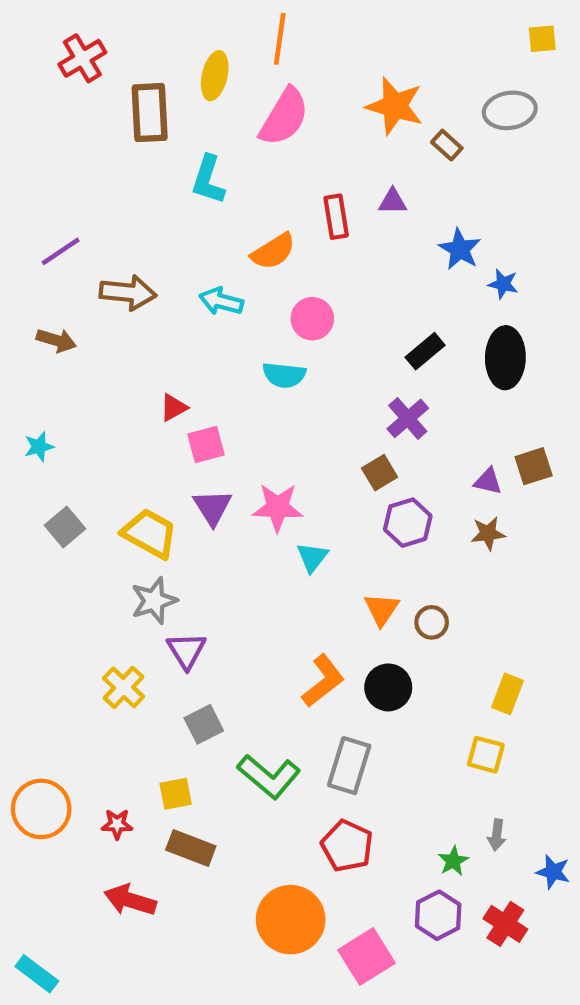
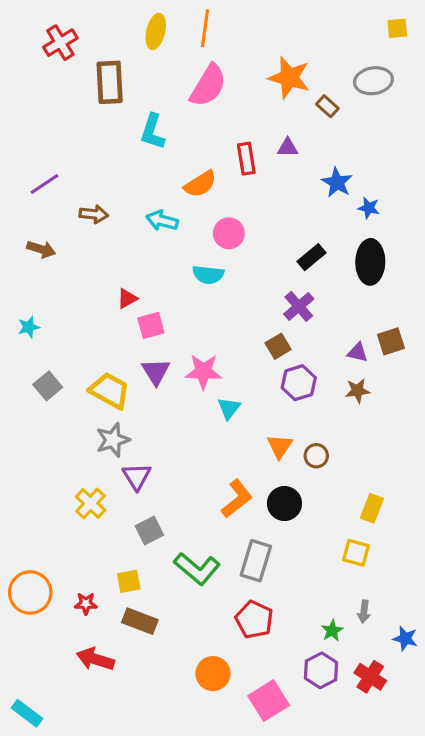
yellow ellipse: (215, 76) -> (156, 31), moved
brown arrow: (128, 293) -> (94, 214), size x0.7
orange circle: (291, 920) -> (213, 674), size x0.7

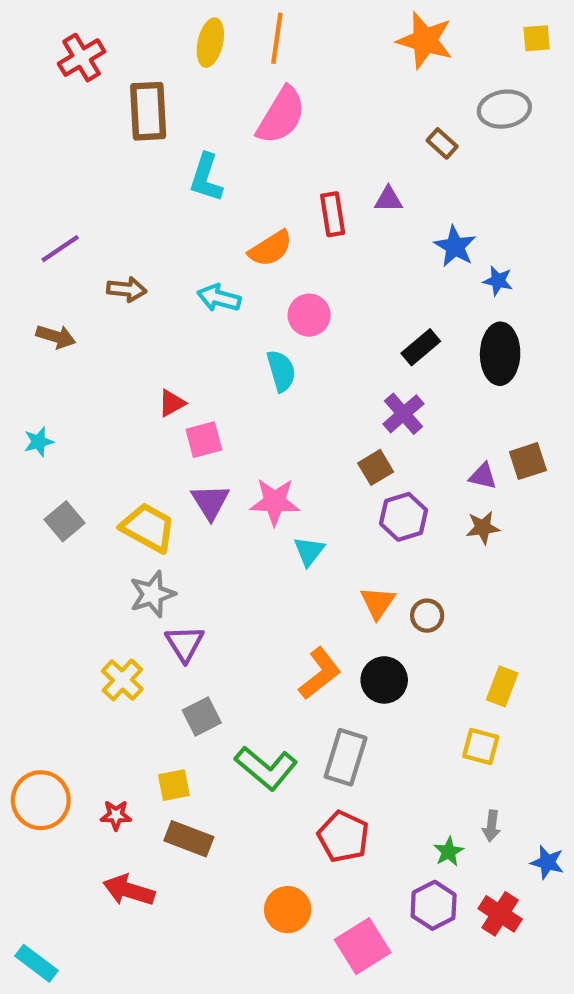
orange star: (289, 78) -> (425, 40), moved
cyan semicircle: (208, 275) -> (281, 371), turned -112

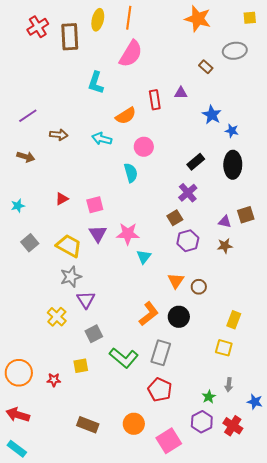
brown rectangle: (148, 111) -> (70, 37), moved
red triangle: (172, 403) -> (62, 199), moved
brown rectangle: (189, 839) -> (88, 425), moved
red arrow: (129, 890) -> (18, 415), moved

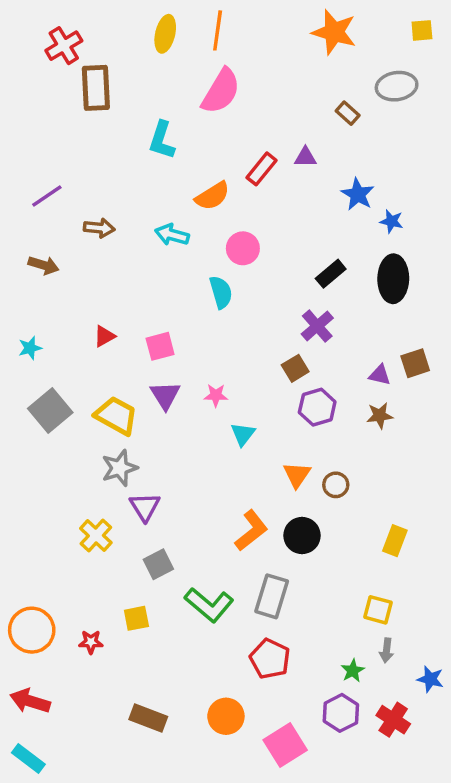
brown rectangle: (70, 37) -> (96, 88), moved
red rectangle: (155, 100) -> (261, 169), turned 48
pink star: (128, 234) -> (216, 395), size x0.6
gray square: (30, 243) -> (50, 411), size x1.4
yellow square: (224, 348) -> (378, 610), moved

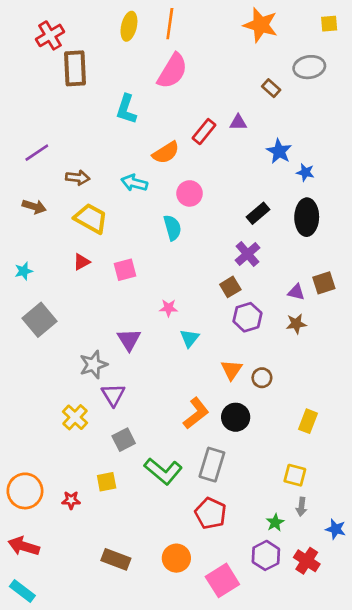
purple triangle: (165, 395) -> (129, 340), moved
yellow trapezoid: (116, 416) -> (91, 218), moved

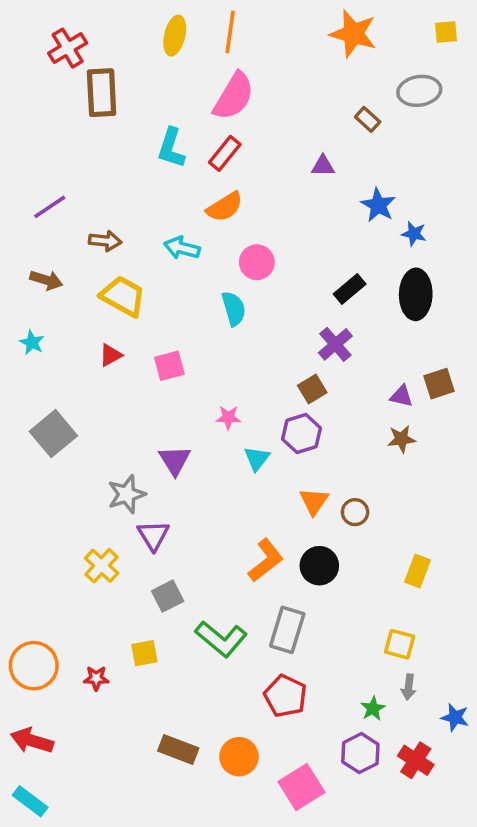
red rectangle: (204, 132) -> (225, 153), moved
cyan star: (24, 271) -> (32, 343), moved, turned -30
purple hexagon: (247, 317) -> (301, 434), moved
brown rectangle: (116, 559) -> (178, 750), moved

